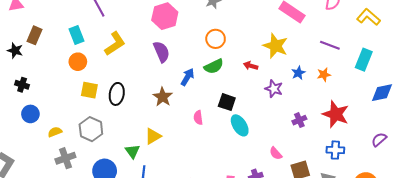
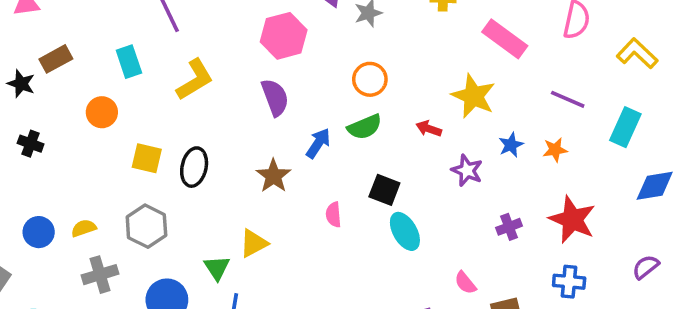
brown rectangle: (34, 35) -> (56, 59), turned 36
orange circle: (78, 62) -> (102, 112), moved
blue circle: (30, 114) -> (39, 232), moved

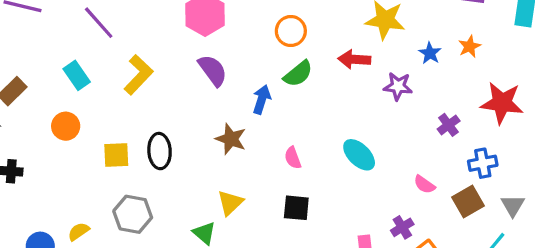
red arrow: (429, 129) -> (354, 59), size x1.4
black square: (384, 190) -> (296, 208), moved
blue cross: (569, 282) -> (483, 163), moved

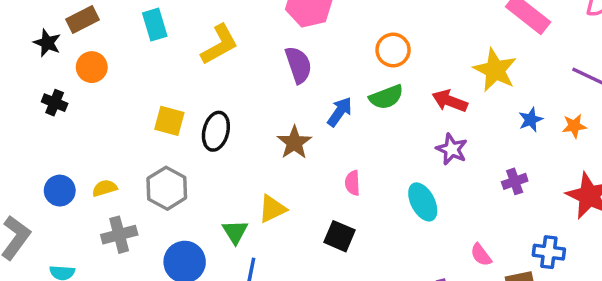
purple star: (398, 86) -> (452, 149), moved
purple cross: (449, 125) -> (515, 181), moved
orange circle: (66, 126) -> (92, 67), moved

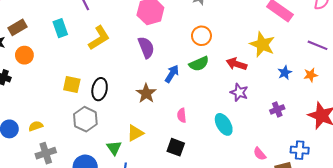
gray hexagon: (167, 188) -> (85, 119), moved

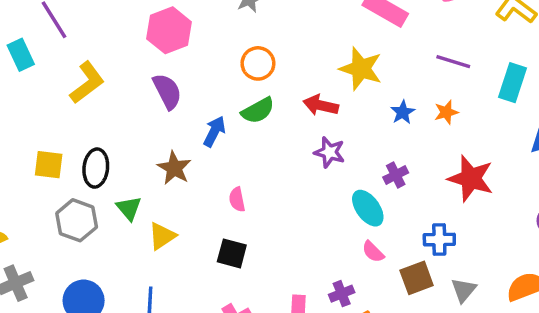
cyan rectangle: (60, 28) -> (21, 55), moved
cyan ellipse: (224, 124) -> (368, 208), moved
green triangle: (114, 148) -> (129, 208), moved

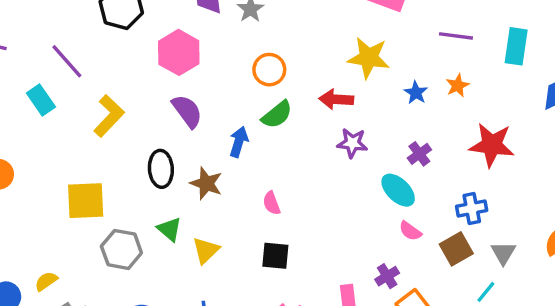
yellow square: (49, 165) -> (86, 201), size x1.4
black ellipse: (96, 168) -> (161, 169), moved

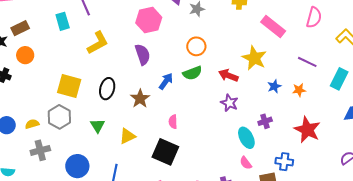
black ellipse: (161, 169) -> (107, 89), moved
green triangle: (169, 229) -> (98, 126), moved
gray hexagon: (121, 249) -> (59, 117), moved
black square: (275, 256) -> (165, 152), size x1.5

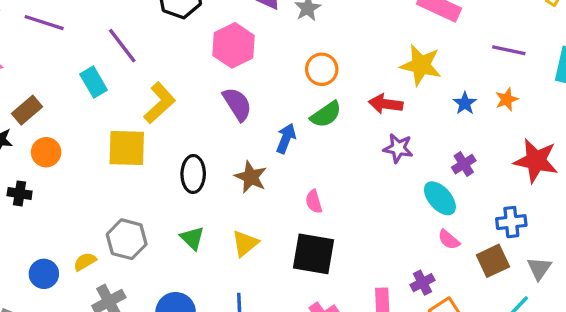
yellow square: (69, 86) -> (127, 148), moved

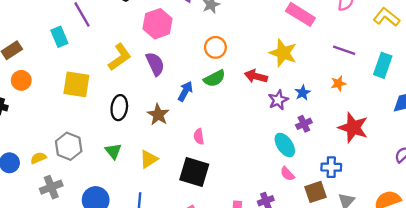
yellow L-shape: (160, 103) -> (120, 57), moved
blue star: (465, 103) -> (303, 93), moved
purple star: (398, 148) -> (278, 100), moved, turned 30

